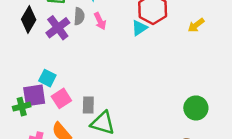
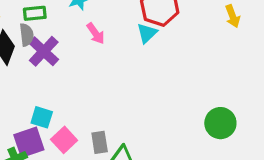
gray semicircle: (79, 16) -> (27, 35), moved
yellow arrow: (196, 25) -> (233, 16), moved, turned -63
green circle: (196, 108) -> (220, 123), moved

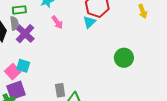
cyan square: (42, 117) -> (23, 66), moved
green circle: (220, 123) -> (124, 58), moved
pink square: (64, 140) -> (13, 72), moved

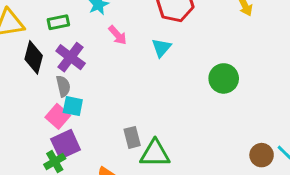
cyan triangle: (89, 22) -> (161, 48), moved
gray semicircle: (14, 23) -> (63, 86), moved

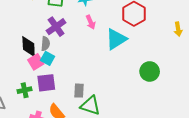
cyan triangle: (161, 48) -> (116, 39), size x1.6
black diamond: (34, 57) -> (29, 46), moved, turned -35
purple square: (66, 144) -> (46, 83), moved

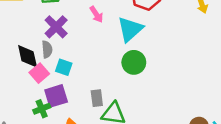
cyan square: (48, 58) -> (64, 67), moved
green circle: (150, 71) -> (134, 62), moved
green cross: (25, 90) -> (42, 109), moved

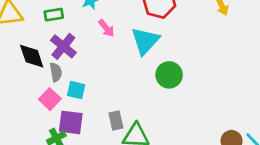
black diamond: (28, 56) -> (32, 56), moved
green circle: (134, 62) -> (169, 75), moved
purple square: (56, 96) -> (71, 122), turned 30

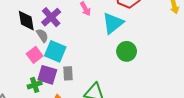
gray semicircle: (56, 72) -> (42, 35), turned -32
cyan square: (76, 90) -> (55, 51), size x1.5
gray rectangle: (116, 121) -> (68, 73), moved

